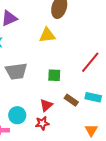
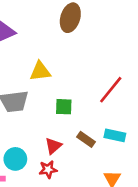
yellow triangle: (47, 35) -> (40, 71), moved

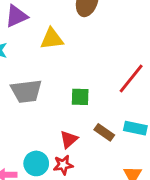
yellow triangle: (40, 71) -> (52, 39), moved
cyan circle: (15, 159) -> (36, 163), moved

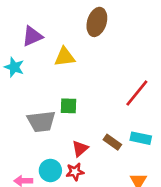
gray trapezoid: (26, 91) -> (41, 121), moved
green square: (80, 97) -> (68, 106), moved

